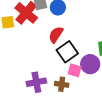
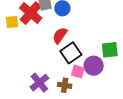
purple cross: (36, 82) -> (39, 83), turned -30

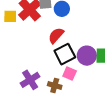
purple circle: (94, 66) -> (87, 56), moved

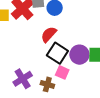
black square: (65, 54) -> (57, 53), turned -30

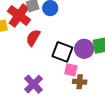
red semicircle: (49, 34) -> (33, 38), moved
brown cross: (47, 84) -> (80, 82), moved

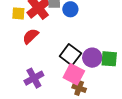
red semicircle: (33, 38) -> (30, 36), moved
pink square: (71, 70) -> (74, 74), size x1.5

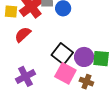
brown cross: (79, 88) -> (86, 82), moved

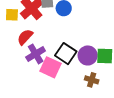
pink square: (65, 73) -> (51, 67), moved
purple cross: (26, 76) -> (36, 54), moved

